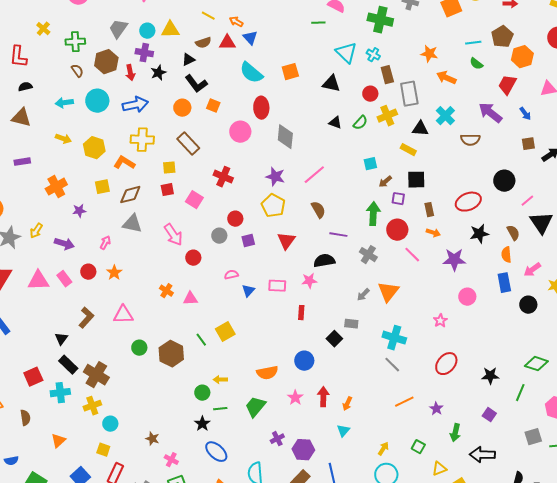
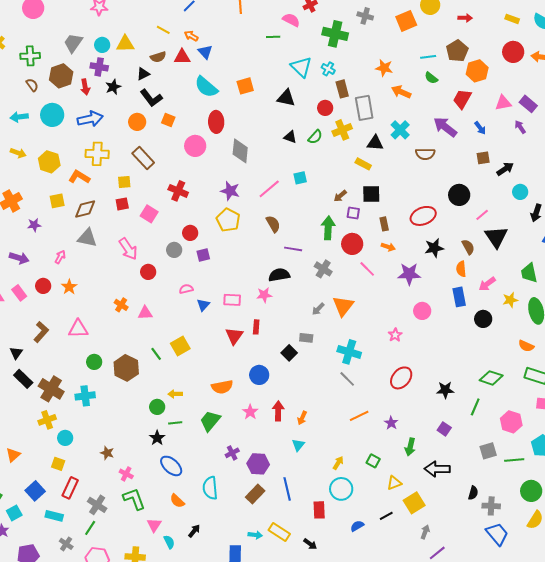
cyan square: (370, 164) -> (300, 178), moved
red triangle: (286, 241) -> (234, 336), moved
cyan cross: (60, 393) -> (85, 396), moved

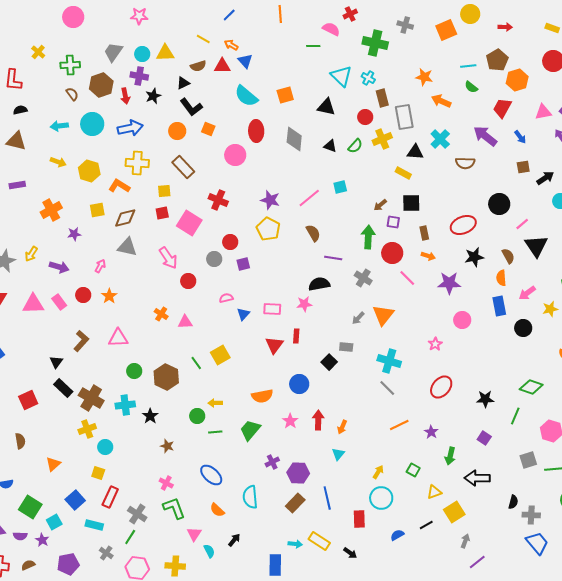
gray diamond: (240, 151) -> (294, 139), moved
pink square: (149, 214) -> (189, 223), size x1.4
black star: (157, 438) -> (150, 416), moved
brown star: (107, 453) -> (167, 446), moved

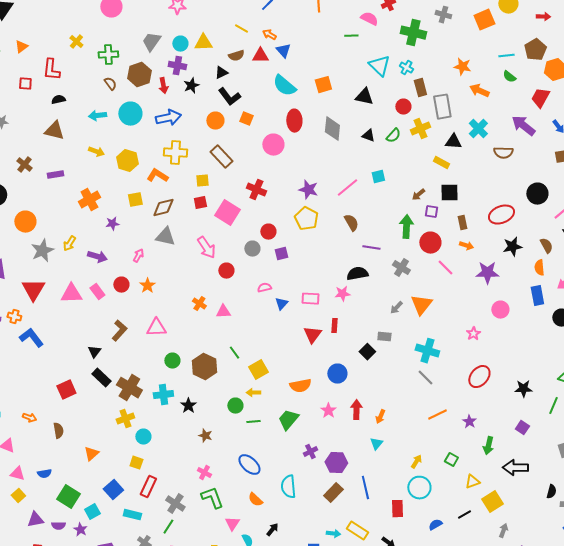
yellow square: (220, 355) -> (258, 370), moved

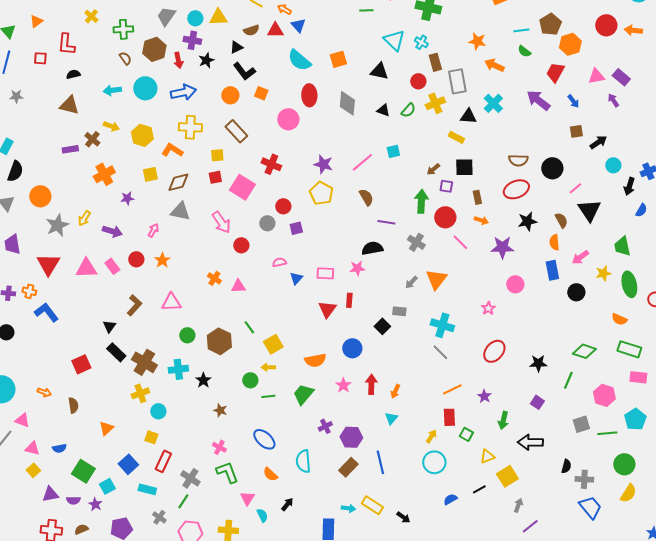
brown semicircle: (503, 153) -> (518, 160), moved
brown cross: (24, 165) -> (92, 139), moved
red rectangle: (397, 509) -> (449, 417), moved

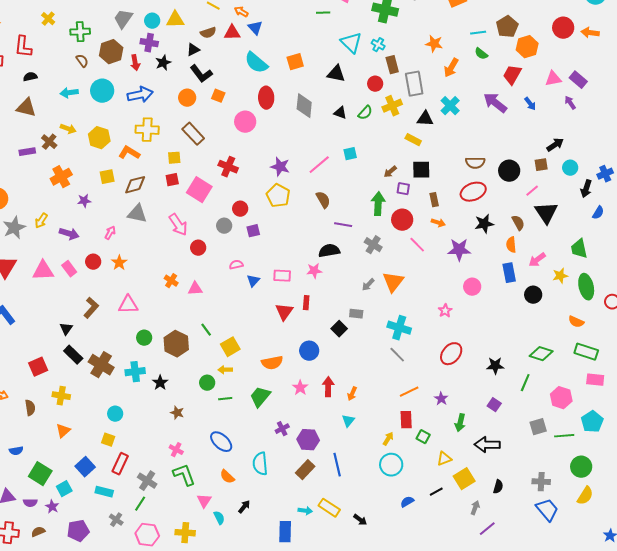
orange arrow: (494, 65) -> (451, 68), turned -84
brown square: (576, 131) -> (541, 165), moved
yellow cross: (140, 393) -> (61, 396), moved, turned 30
black semicircle: (566, 466) -> (498, 487), moved

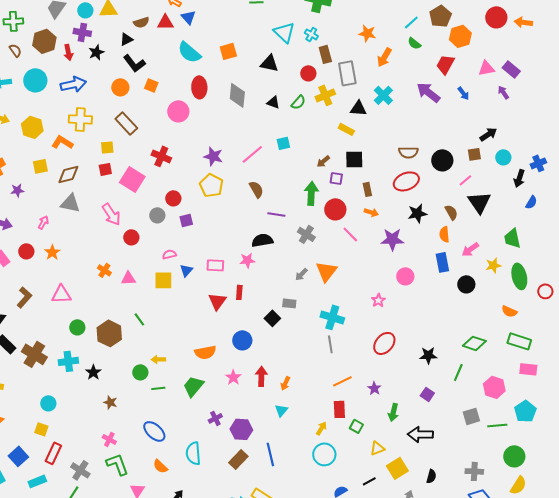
cyan line: (478, 33) -> (411, 22), turned -35
yellow square: (230, 347) -> (163, 280), moved, turned 30
gray line: (397, 355) -> (330, 344), turned 36
cyan rectangle: (104, 492) -> (37, 481), turned -36

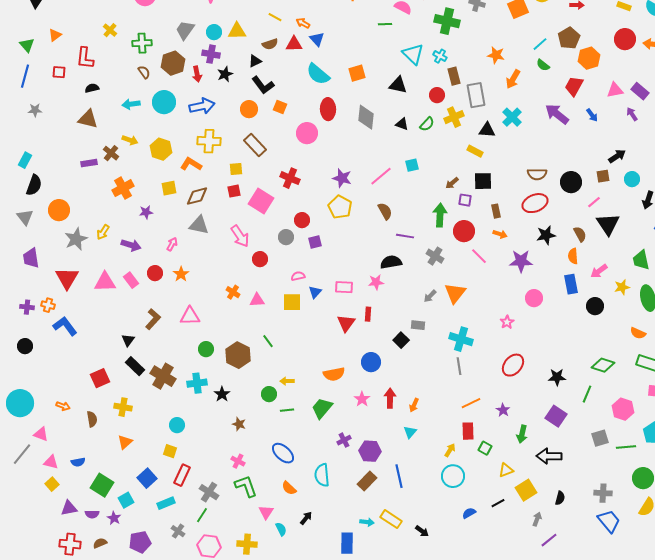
purple square: (427, 394) -> (556, 416), size x1.5

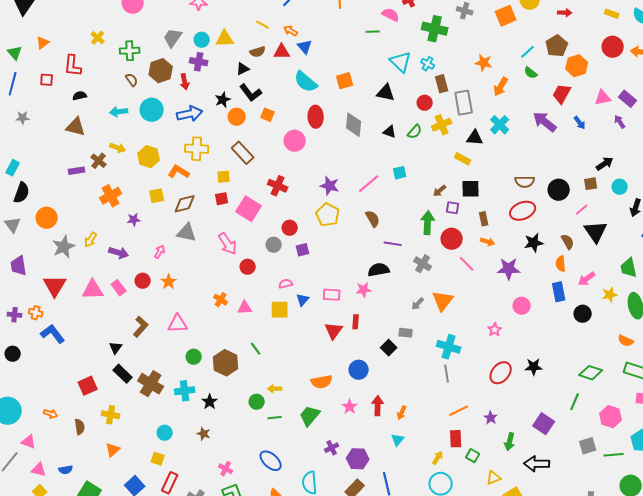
black star: (225, 74) -> (223, 100), moved
black star: (557, 377) -> (534, 367), moved
brown star: (239, 424) -> (204, 434), moved

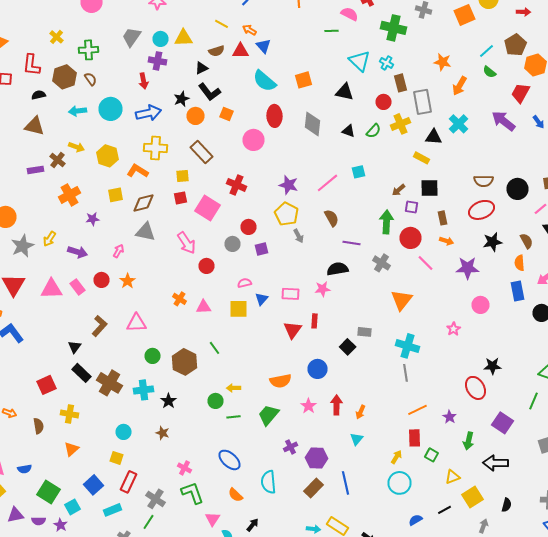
brown hexagon: (161, 71) -> (64, 77), moved
gray arrow: (418, 304) -> (298, 236), moved, turned -72
red ellipse: (501, 373) -> (476, 388), moved, turned -70

